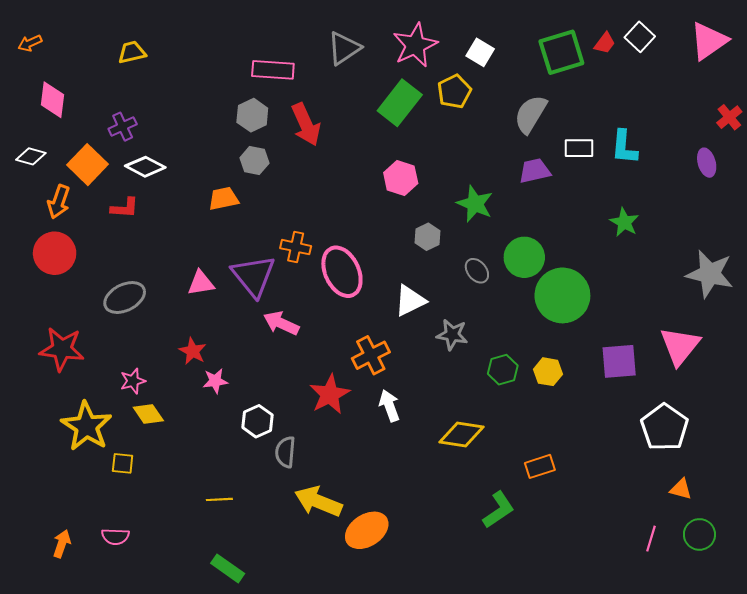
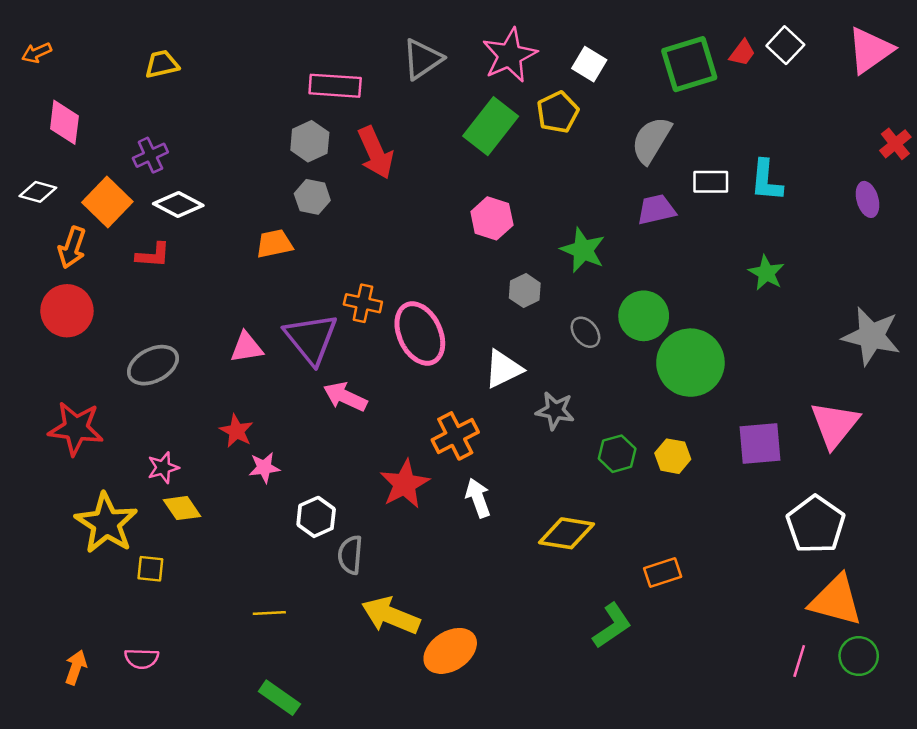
orange triangle: (681, 489) -> (836, 600), size x2.0

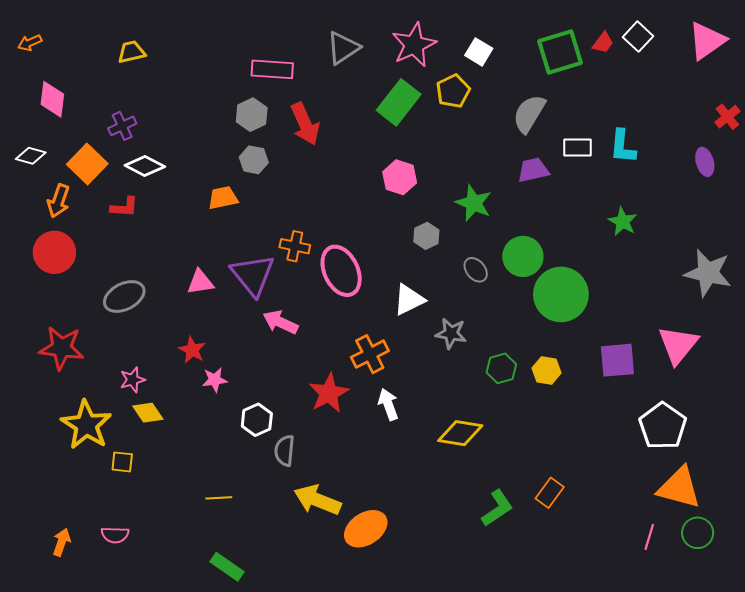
orange rectangle: (663, 573) -> (550, 493), moved, turned -36

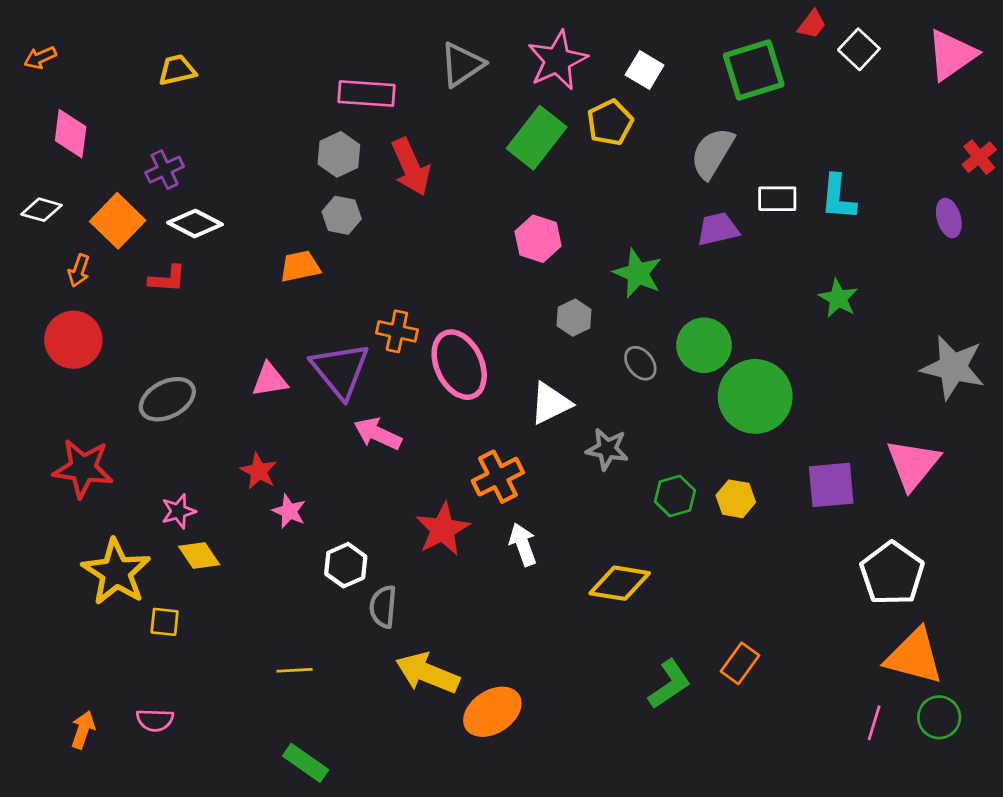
red trapezoid: (603, 43) -> (812, 24), moved
orange arrow: (59, 201) -> (79, 271), size x0.7
pink star: (215, 380) -> (289, 511), turned 30

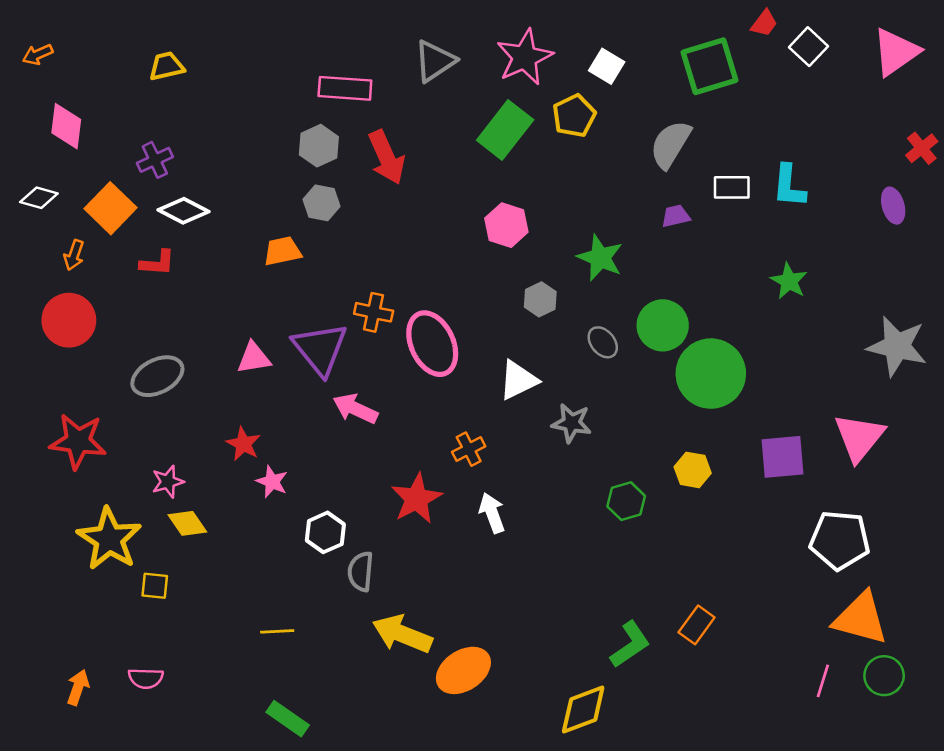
purple trapezoid: (718, 229) -> (676, 216), size x0.7
orange cross: (498, 477) -> (469, 449), size x0.7
green hexagon: (675, 496) -> (626, 501), moved
white pentagon: (892, 573) -> (840, 540), turned -30
yellow diamond: (620, 583) -> (583, 710), moved, turned -30

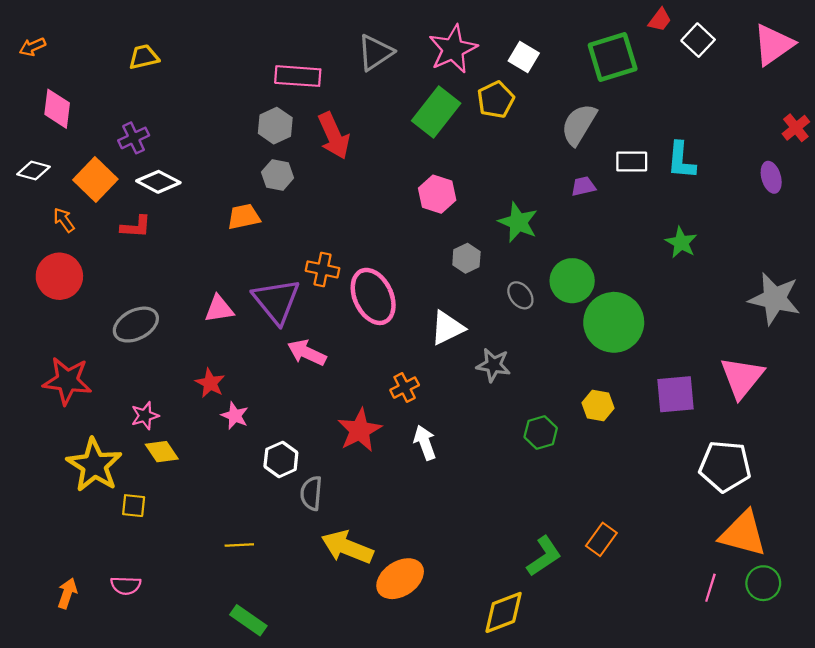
orange arrow: (74, 255) -> (64, 220), turned 125

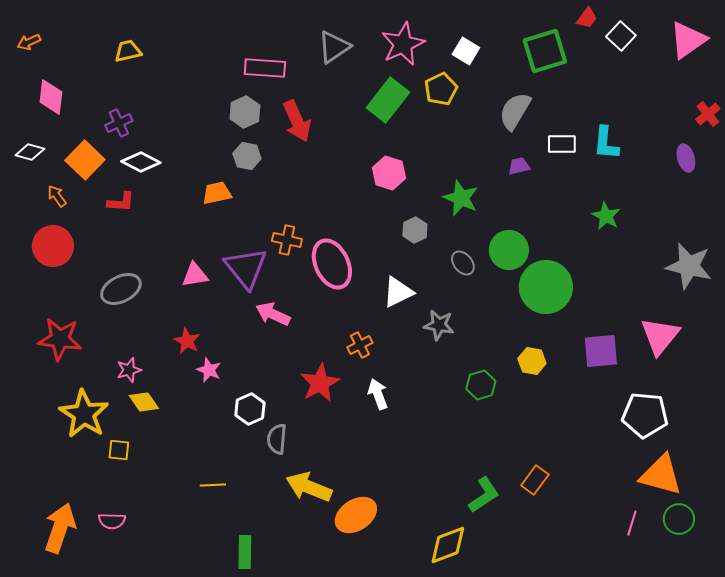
orange arrow: (67, 593) -> (60, 528), size x1.8
green rectangle: (248, 620) -> (245, 552), moved, turned 56

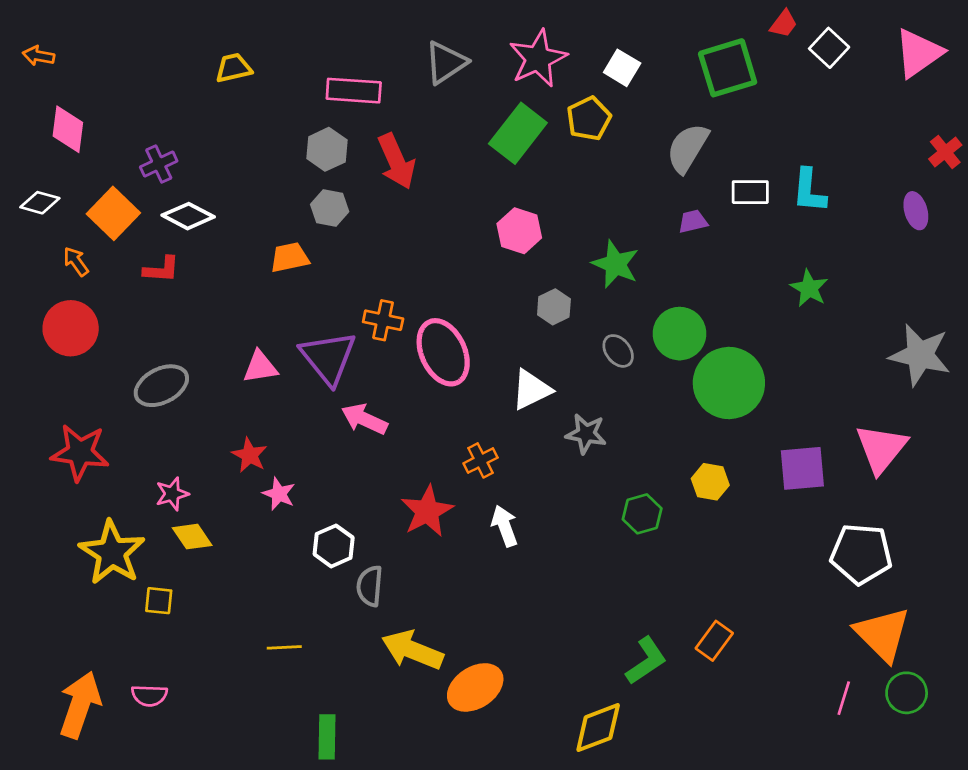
orange arrow: (29, 42) -> (39, 56), turned 35
yellow trapezoid: (128, 51) -> (233, 68), moved
orange triangle: (661, 475) -> (882, 634), turned 30

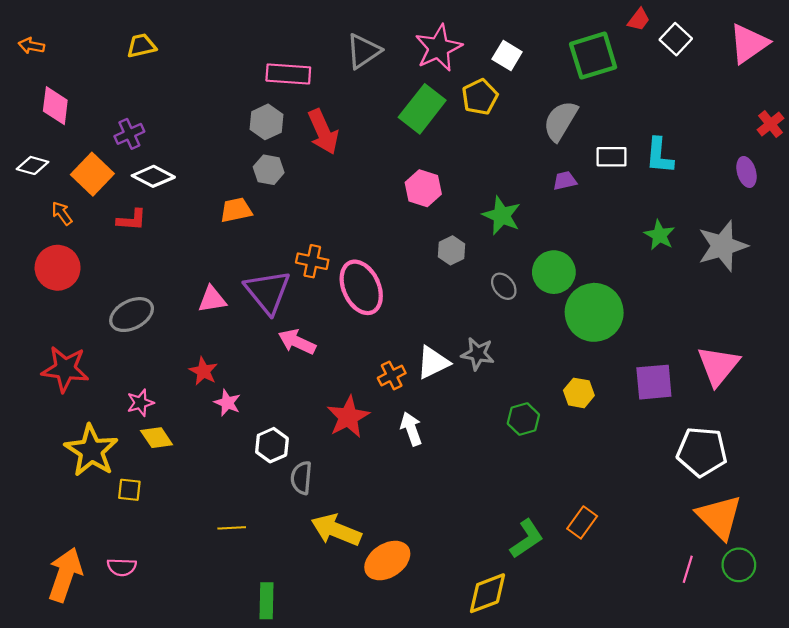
yellow trapezoid: (233, 68) -> (141, 46), moved
gray star: (920, 355) -> (723, 246), moved, turned -30
white triangle: (531, 390) -> (433, 362), moved

